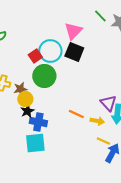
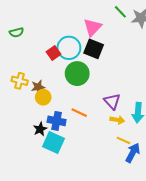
green circle: (44, 76) -> (77, 74), moved
purple triangle: (108, 103) -> (112, 101), moved
black star: (27, 111) -> (40, 129), moved
orange line: (76, 114) -> (79, 113), moved
cyan square: (35, 143) -> (53, 142), turned 30

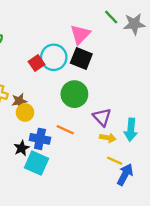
green circle: (77, 74) -> (74, 94), moved

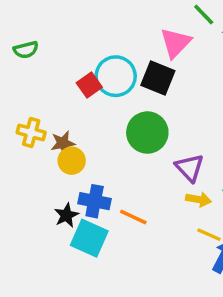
pink triangle: (80, 34) -> (176, 43), moved
orange line: (65, 130) -> (133, 217), moved

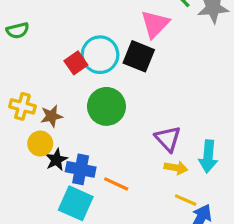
green circle: (147, 133) -> (106, 106), moved
yellow circle: (72, 161) -> (40, 144), moved
black star: (66, 215) -> (56, 160), moved

